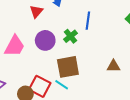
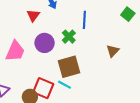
brown triangle: (114, 66) -> (113, 51), moved, turned -40

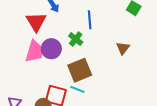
red triangle: (33, 15) -> (36, 22), size x1.5
pink trapezoid: (15, 51) -> (35, 51), moved

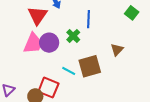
brown square: (80, 70) -> (90, 66), moved
cyan line: (77, 89) -> (69, 71), moved

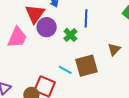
pink trapezoid: (33, 43) -> (17, 37), moved
purple circle: (49, 43) -> (47, 27), moved

